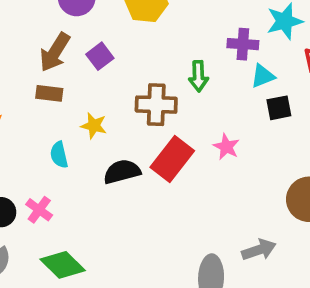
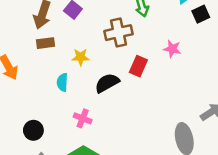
cyan semicircle: (59, 155) -> (62, 82), turned 30
red rectangle: (172, 159) -> (138, 66), size x0.7
pink cross: (39, 210) -> (83, 118), moved

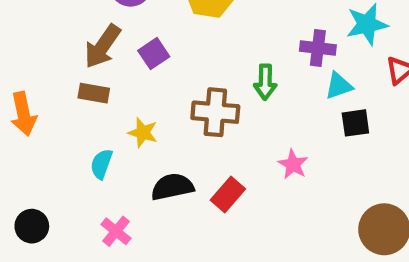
red rectangle: (138, 66) -> (228, 195), moved

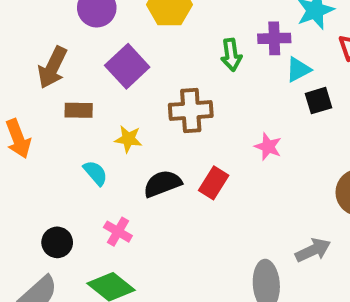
brown arrow: (102, 46) -> (52, 67), moved
purple square: (154, 54) -> (127, 66), size x1.5
green arrow: (265, 82) -> (231, 55), moved
cyan semicircle: (101, 164) -> (95, 173), turned 128
black circle: (32, 226) -> (57, 242), moved

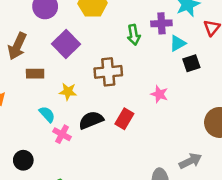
pink cross: (118, 232) -> (62, 134), moved

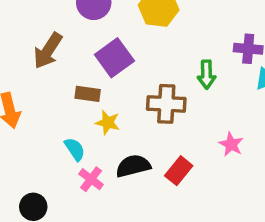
green arrow: (134, 35) -> (207, 74), moved
brown rectangle: (35, 74) -> (88, 94), moved

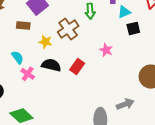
brown cross: (166, 104) -> (68, 29), turned -35
yellow star: (108, 123) -> (45, 42), moved
black semicircle: (133, 166) -> (51, 65), turned 30

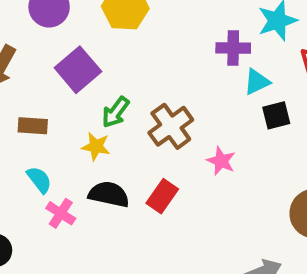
green arrow: (90, 11) -> (116, 112), moved, turned 42
brown rectangle: (23, 26) -> (33, 126), moved
brown cross: (68, 29) -> (171, 126), moved

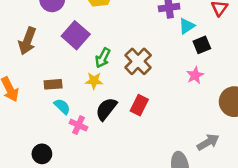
brown rectangle: (33, 126) -> (53, 84), moved
pink star: (221, 161) -> (195, 75), moved, turned 30
black semicircle: (109, 194) -> (106, 109), turned -55

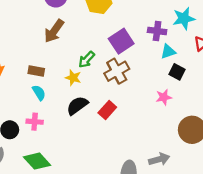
purple square: (76, 35) -> (121, 41), moved
brown arrow: (27, 41) -> (54, 31), moved
black square: (202, 45) -> (177, 72), turned 35
pink cross: (78, 125) -> (35, 122), moved, turned -35

